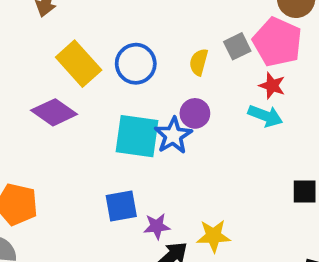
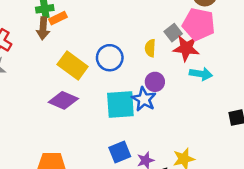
red star: (272, 86) -> (186, 48), moved, size x1.5

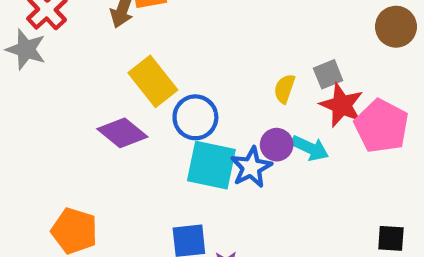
pink pentagon: (199, 24) -> (381, 126), moved
blue circle: (110, 58) -> (195, 117), moved
cyan arrow: (201, 74) -> (310, 148), moved

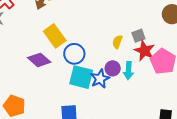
cyan arrow: (310, 148) -> (128, 71), turned 66

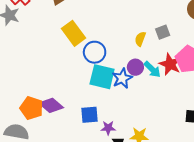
red star: (144, 51) -> (170, 64), moved
purple diamond: (39, 60) -> (51, 105), moved
cyan arrow: (128, 71) -> (152, 69), turned -48

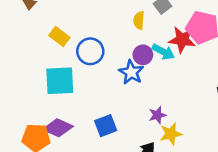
yellow rectangle: (73, 33) -> (59, 37), size x0.7
cyan square: (102, 77) -> (60, 81), moved
purple star: (108, 128) -> (157, 115), moved

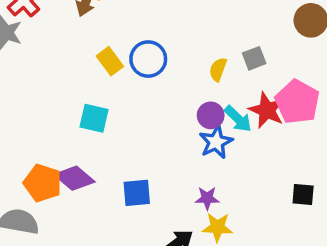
blue circle: (90, 51) -> (148, 59), moved
blue star: (131, 72) -> (216, 142), moved
cyan square: (60, 81) -> (94, 118), size x0.7

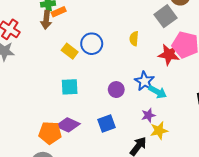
gray square: (254, 58) -> (165, 16), moved, size x1.5
purple circle: (211, 115) -> (116, 90), moved
cyan arrow: (238, 119) -> (158, 92), moved

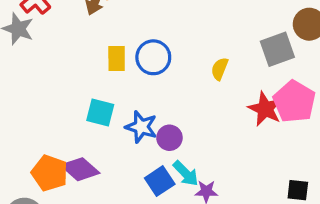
yellow rectangle: (70, 51) -> (117, 58), turned 35
blue star: (144, 81) -> (141, 127), moved, turned -30
cyan arrow: (158, 92) -> (186, 173), moved
blue square: (106, 124) -> (160, 181), moved, turned -30

